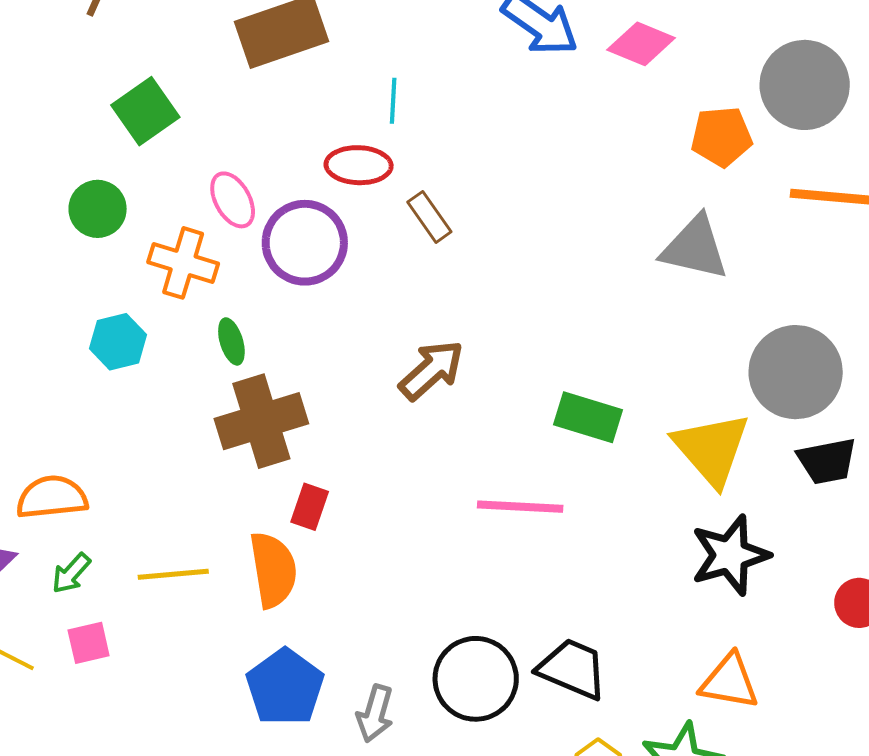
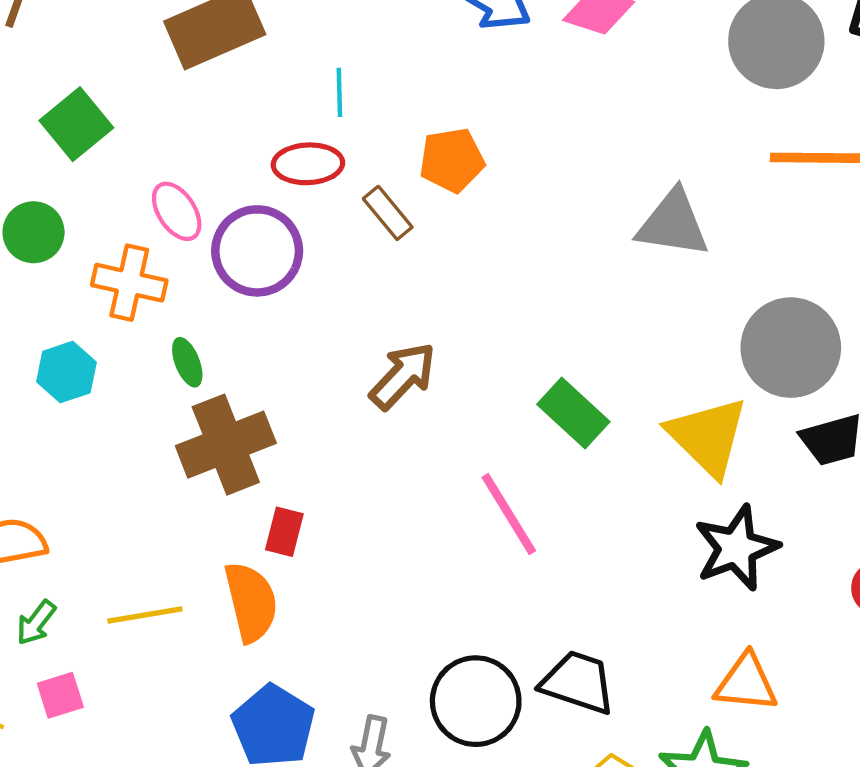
orange pentagon: (722, 137) -> (452, 160), moved
green rectangle: (588, 417) -> (573, 413), turned 30
pink line: (520, 507) -> (509, 514), turned 60

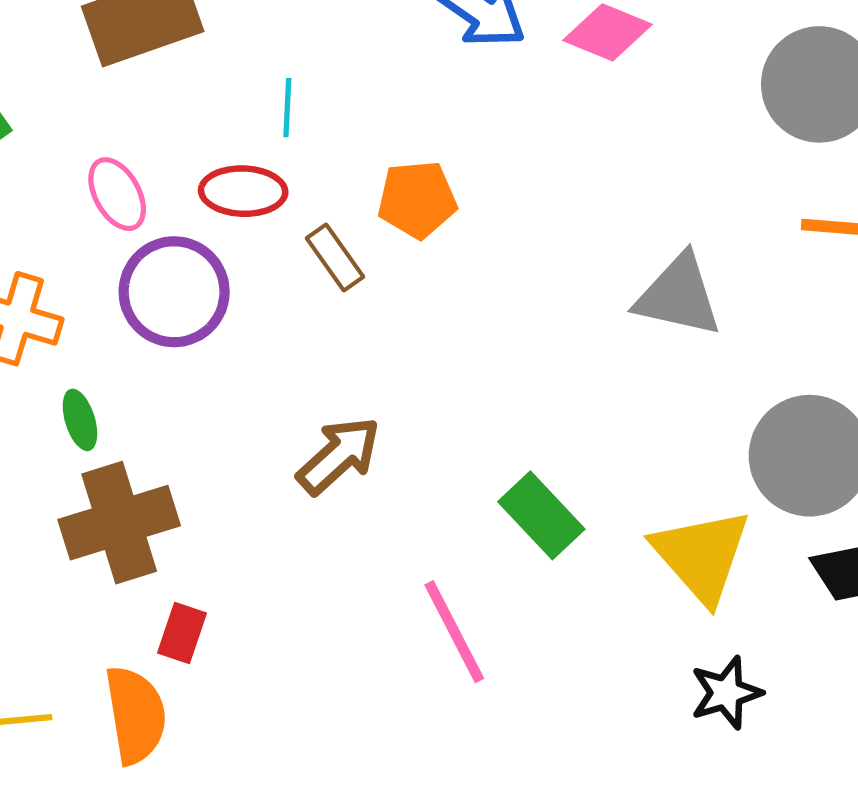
pink ellipse: (177, 211) -> (117, 194), moved
black star: (736, 548) -> (726, 693), size x0.7

